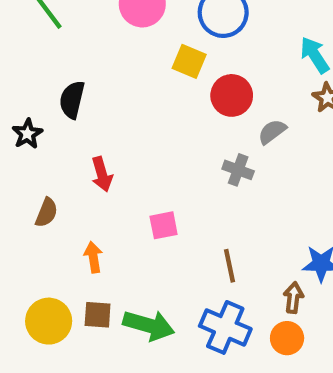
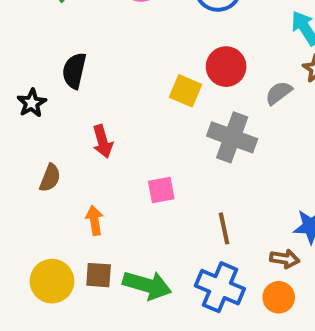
yellow square: (189, 61) -> (186, 91), moved
gray semicircle: (272, 132) -> (279, 93), moved
gray cross: (238, 170) -> (232, 137), size x1.6
brown arrow: (293, 298) -> (285, 259), turned 92

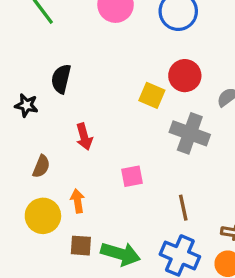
black star: (32, 103) -> (26, 105), turned -30
yellow circle: (52, 281) -> (43, 216), moved

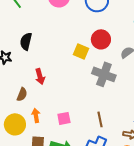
brown semicircle: (41, 166) -> (22, 94), moved
pink square: (132, 176) -> (64, 118), moved

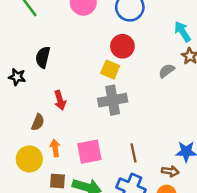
red circle: (101, 39) -> (122, 46), moved
gray cross: (104, 74) -> (113, 100), moved, turned -30
pink square: (64, 118) -> (89, 152), size x1.5

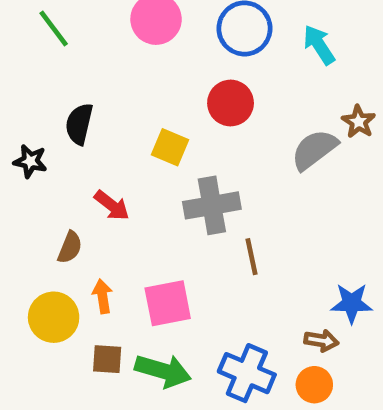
cyan arrow: (183, 32) -> (319, 45), moved
yellow square: (110, 70) -> (170, 147), moved
gray semicircle: (167, 71) -> (314, 150), size x1.5
red arrow: (60, 100) -> (112, 205), turned -36
brown line: (133, 153) -> (251, 257), moved

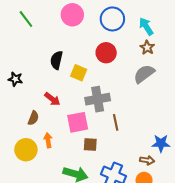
brown star: (359, 122) -> (147, 47), moved
black semicircle: (79, 124) -> (57, 60), moved
pink square: (168, 303) -> (78, 122), moved
brown square: (107, 359) -> (90, 144), moved

